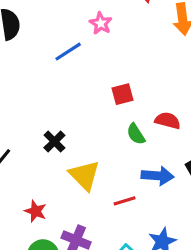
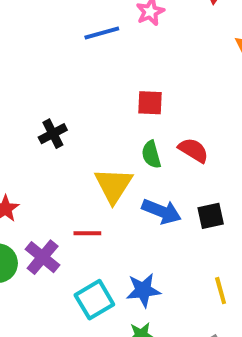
yellow triangle: (84, 175) -> (113, 185), moved
red line: (125, 201) -> (87, 233), moved

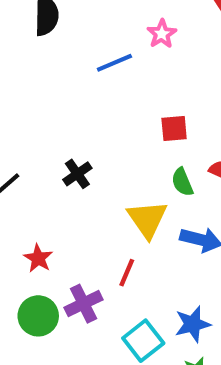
red line: (87, 233) -> (127, 273), turned -60
purple cross: (43, 257) -> (84, 304), turned 32

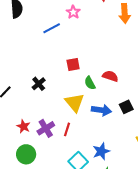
red square: (174, 129) -> (73, 64), moved
purple cross: (84, 304) -> (46, 128), moved

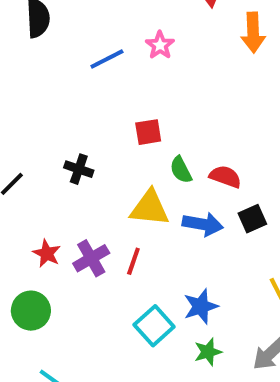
pink star: (73, 12) -> (160, 45), moved
red semicircle: (110, 76) -> (225, 177), moved
black cross: (39, 84) -> (79, 169), turned -32
yellow triangle: (75, 103) -> (150, 208), turned -45
green circle: (26, 154) -> (31, 311), moved

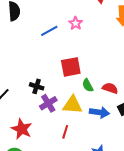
red square: (148, 132) -> (71, 67), size x1.5
red star: (47, 253) -> (22, 129), size x1.5
purple cross: (91, 258) -> (48, 103), moved

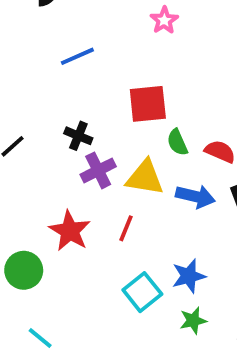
blue line: (49, 31) -> (77, 56), moved
red star: (22, 129) -> (70, 231), moved

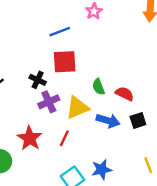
blue line: (77, 56) -> (60, 32), moved
red square: (148, 104) -> (65, 62), moved
yellow triangle: (145, 178) -> (77, 108), turned -35

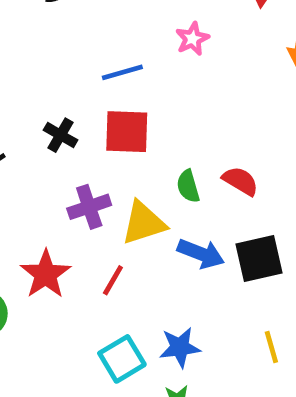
black cross: (38, 80) -> (61, 135), moved
red semicircle: (125, 94) -> (240, 181), moved
black square: (138, 121) -> (259, 258), size x1.5

